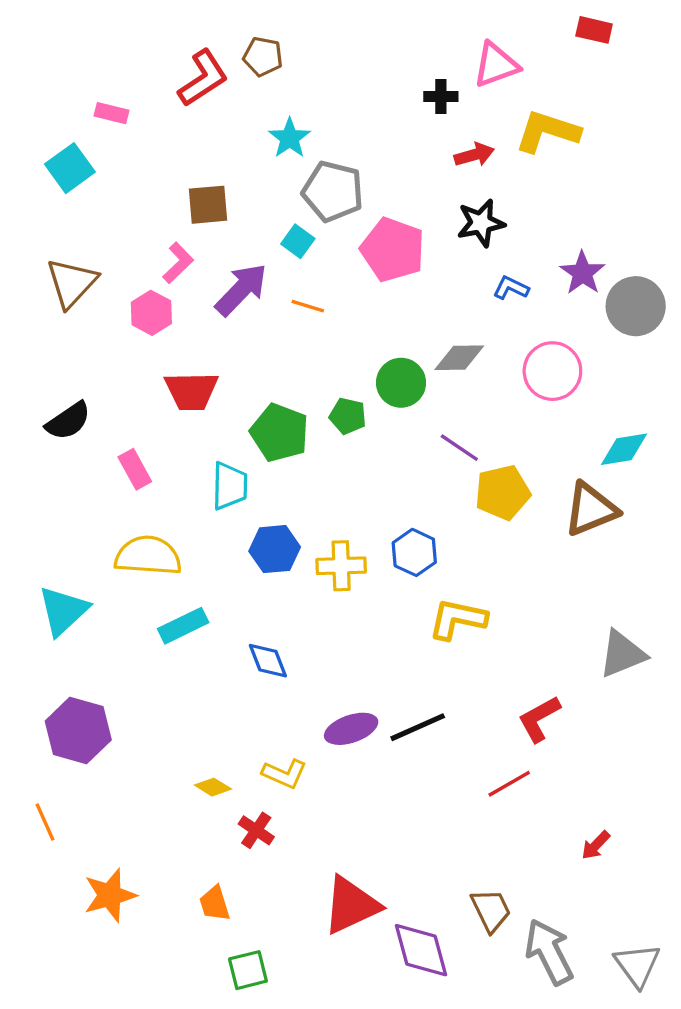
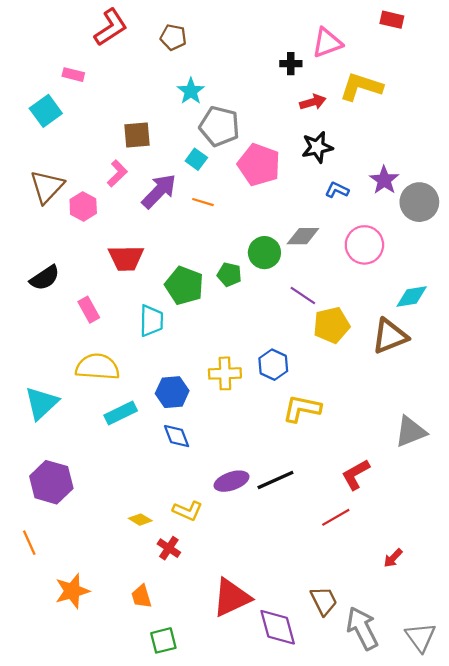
red L-shape: (203, 78) -> (111, 27), moved
pink hexagon: (151, 313) -> (83, 206), moved
blue hexagon: (275, 549) -> (172, 392), moved

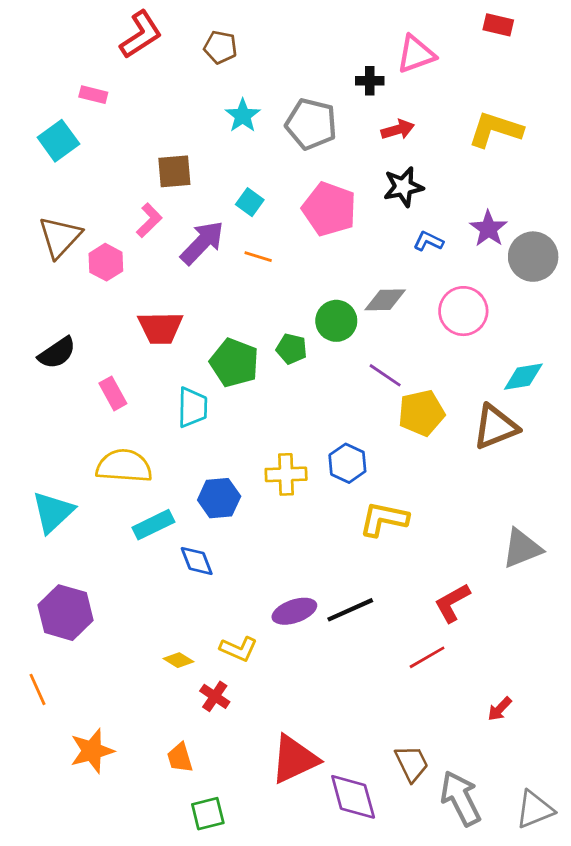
yellow L-shape: (361, 87) -> (495, 130), moved
gray pentagon: (219, 126) -> (311, 124), moved
blue diamond: (177, 436) -> (197, 561), moved
gray triangle: (420, 637) -> (535, 809), turned 44

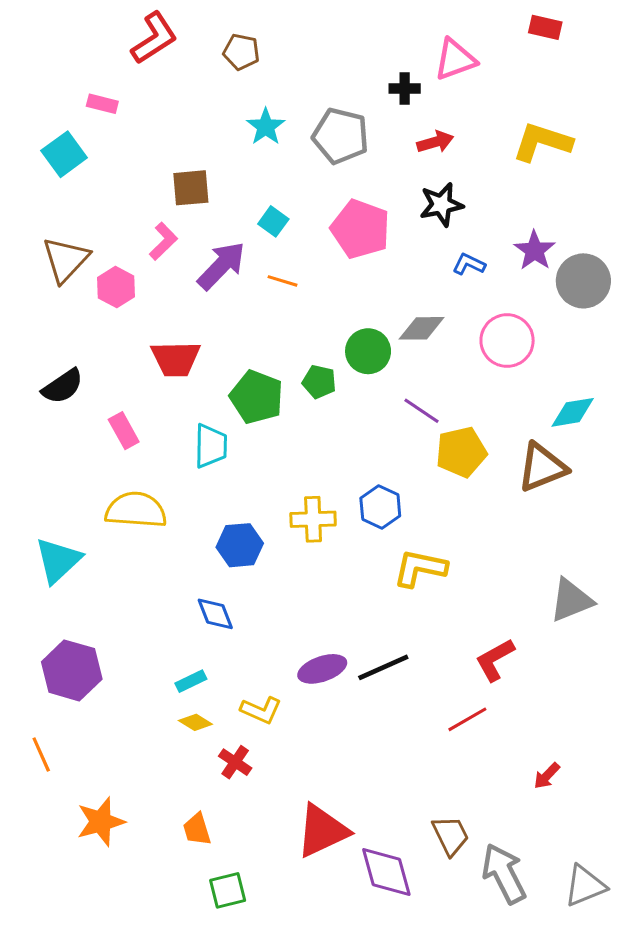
cyan rectangle: (153, 525) -> (191, 681), moved, size x0.7

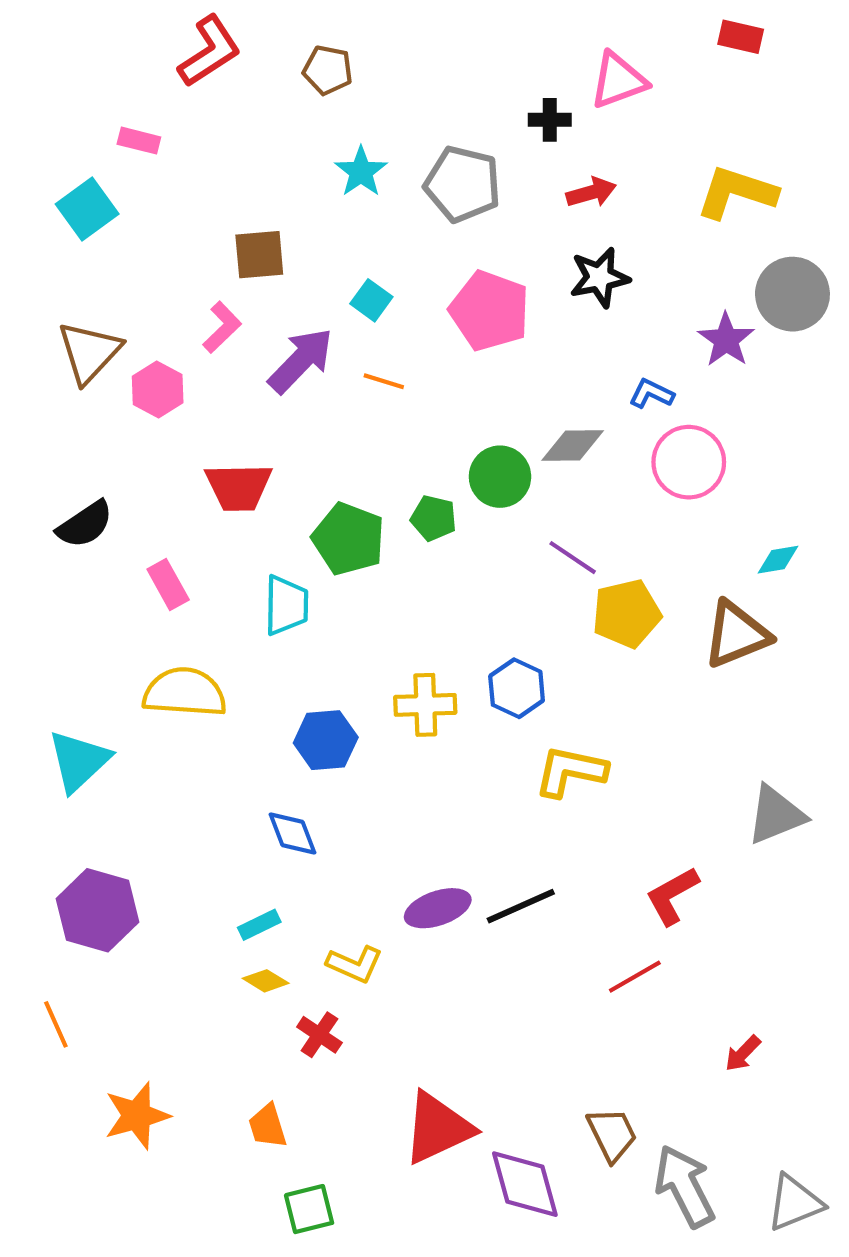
blue L-shape: (469, 264) -> (651, 394), moved
gray circle: (583, 281) -> (792, 294), moved
cyan diamond: (573, 412) -> (778, 560), size x0.7

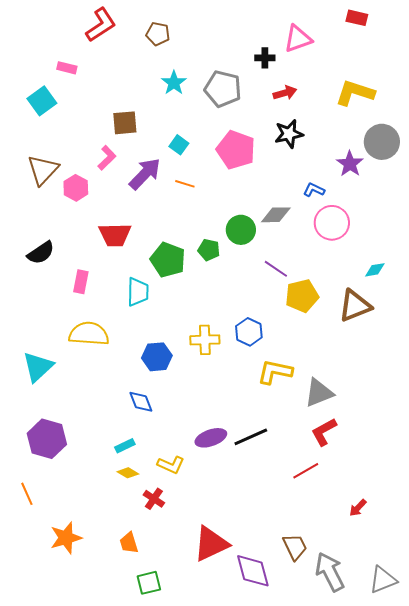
pink rectangle: (168, 585) -> (81, 282), turned 40
gray triangle: (776, 815) -> (319, 393), moved

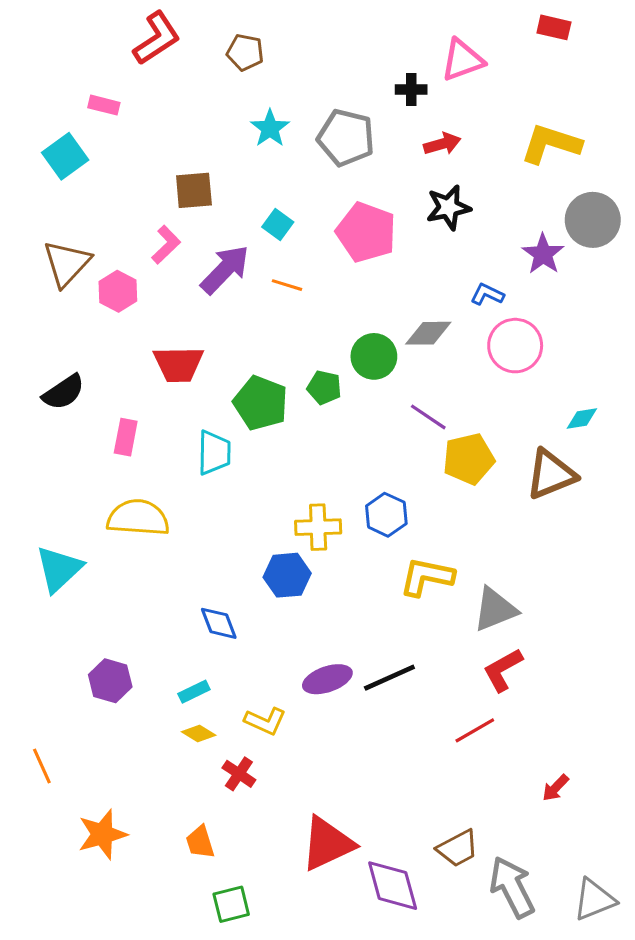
blue hexagon: (157, 357) -> (287, 575), moved
purple hexagon: (47, 439) -> (110, 681), moved, size x0.7
brown trapezoid: (295, 547) -> (458, 848), turned 88

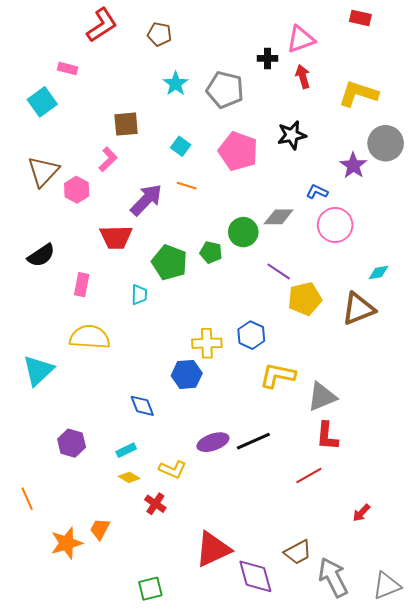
red arrow: (442, 144) -> (303, 77), moved, turned -90
purple arrow: (225, 270) -> (146, 200), moved
cyan trapezoid: (214, 453) -> (139, 295), size x0.7
red L-shape: (503, 670) -> (327, 436), turned -56
orange trapezoid: (200, 842) -> (100, 529), moved, turned 45

